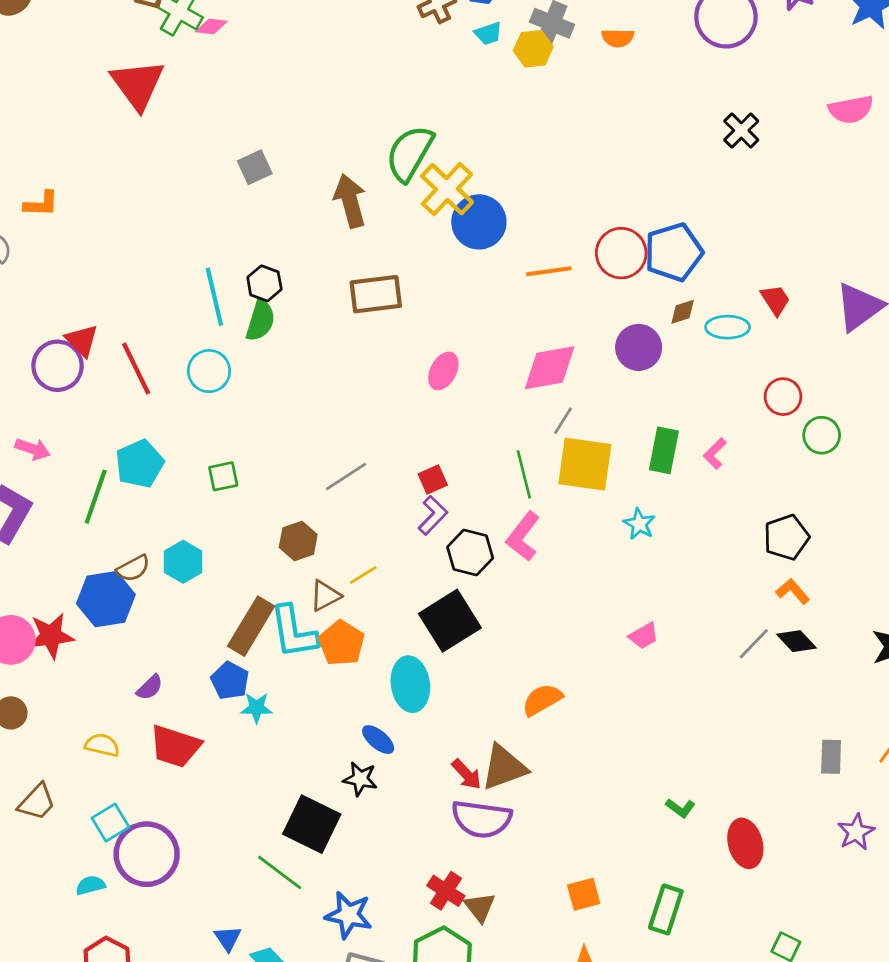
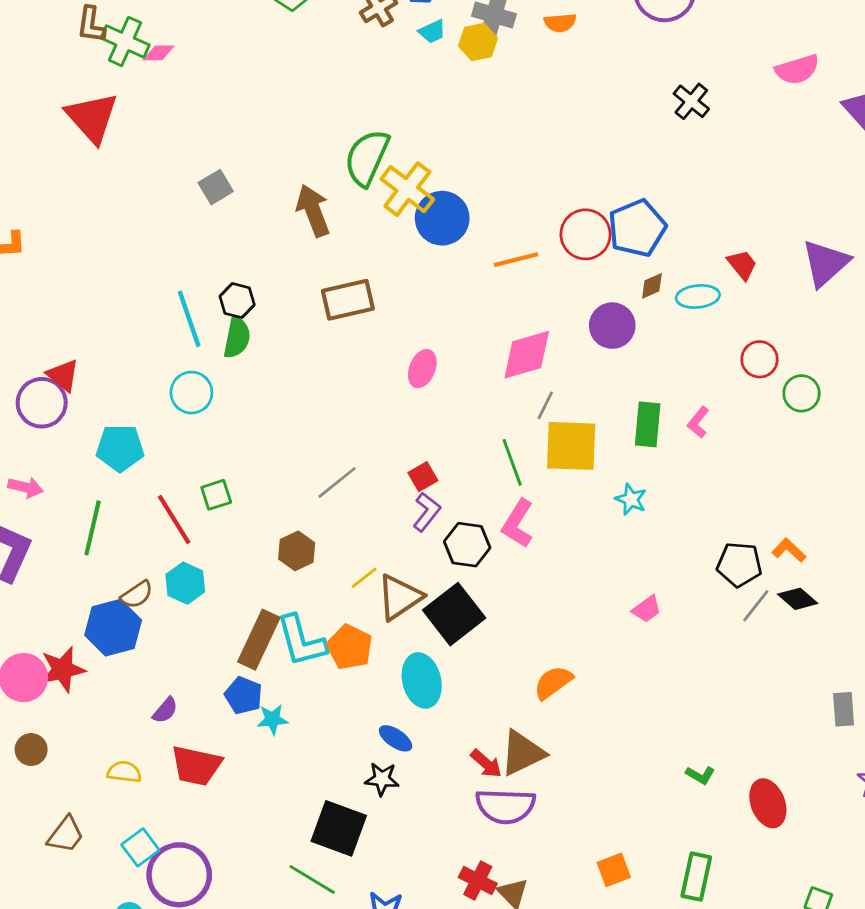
red line: (136, 368) -> (174, 520), moved
cyan pentagon: (140, 464) -> (120, 448), moved, turned 30
black pentagon: (786, 537) -> (739, 564), moved, turned 30
brown triangle: (325, 596) -> (400, 597), moved, size x1.5

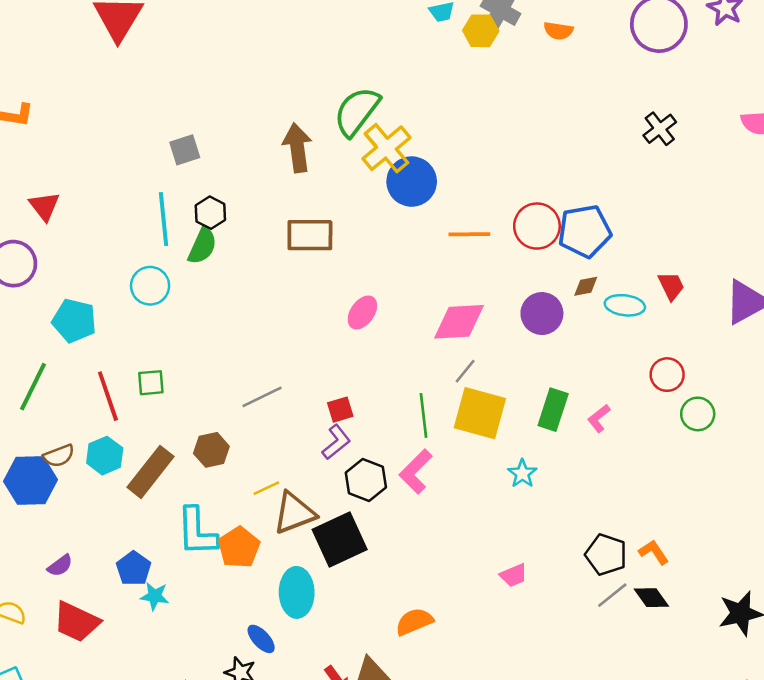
gray square: (216, 187) -> (185, 150), moved
red triangle: (63, 375) -> (44, 206), moved
brown rectangle: (259, 640) -> (150, 472), moved

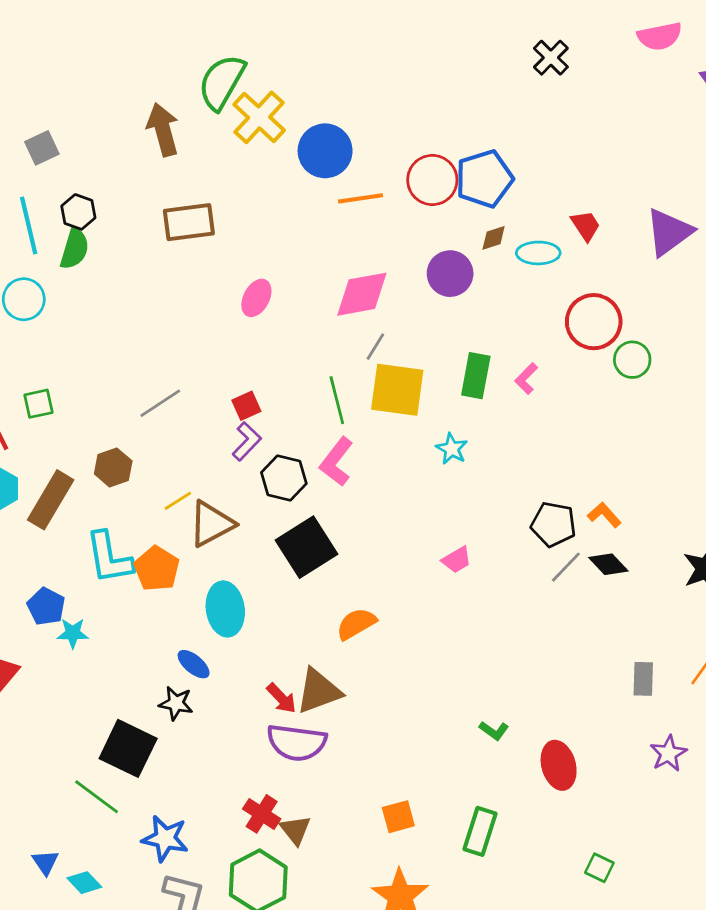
blue circle: (412, 182) -> (325, 151), moved
red circle: (667, 375) -> (594, 322), size x1.5
black square: (340, 539) -> (306, 547), moved

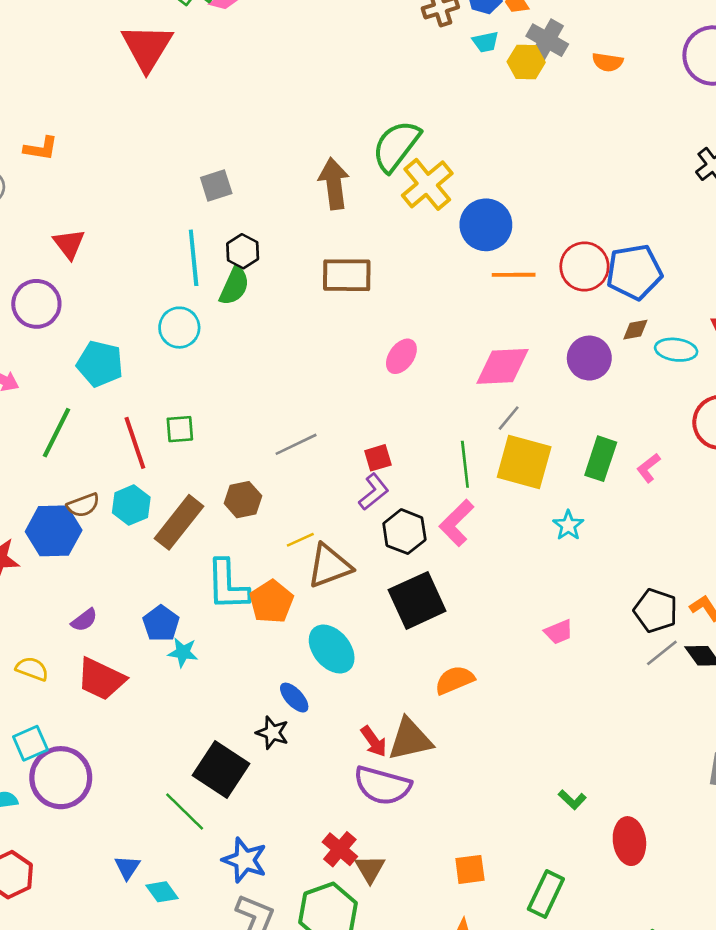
cyan ellipse: (225, 609) -> (332, 649), turned -39

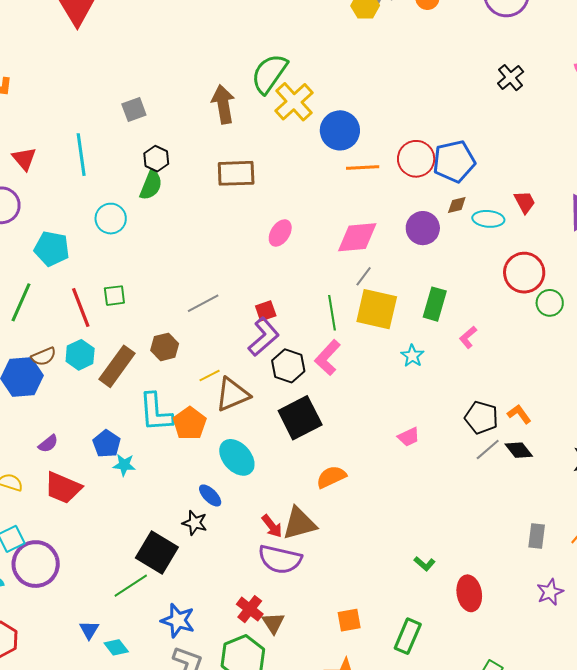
cyan line: (194, 258) -> (81, 155), moved
pink L-shape: (649, 468) -> (468, 337), moved
purple L-shape: (374, 492) -> (264, 337), size x1.4
green line: (185, 811) -> (131, 586), turned -75

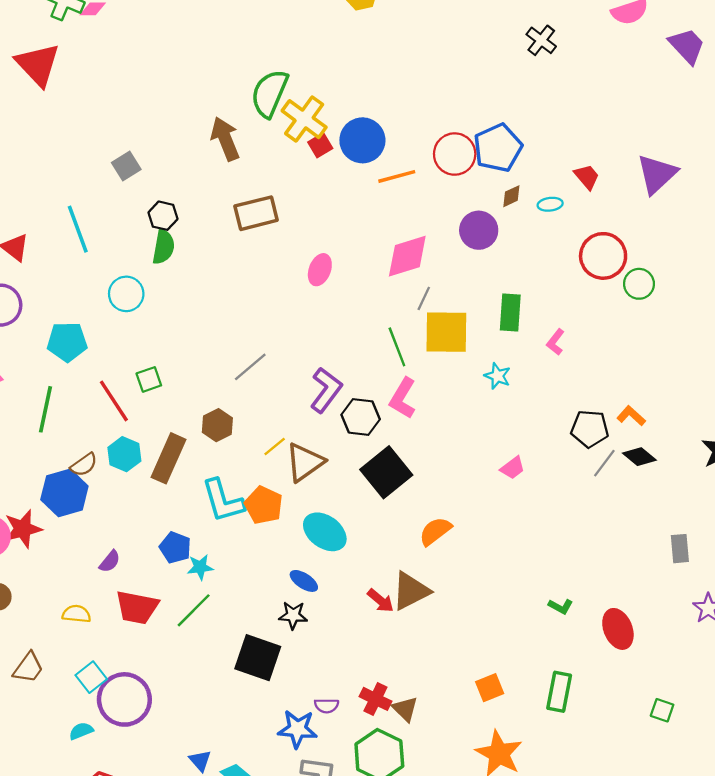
cyan ellipse: (488, 219) -> (550, 204), size x0.7
red square: (266, 311) -> (320, 145), moved
purple semicircle: (280, 559) -> (326, 706), moved, size x0.5
green line: (131, 586) -> (194, 610), moved

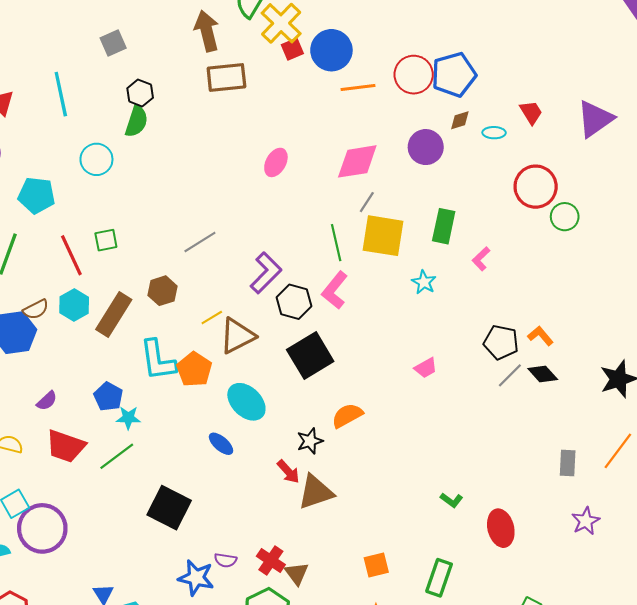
brown rectangle: (256, 213) -> (226, 77), moved
brown triangle: (411, 591) -> (316, 492), moved
black star: (293, 615) -> (310, 441), moved, turned -30

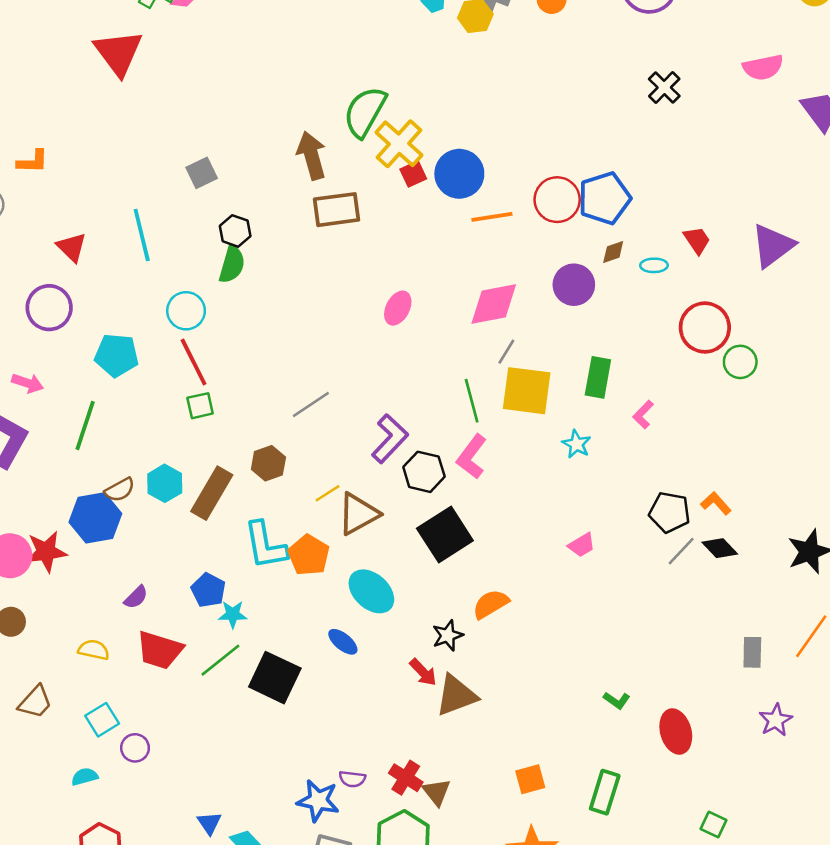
red line: (71, 255) -> (194, 362), moved
black square: (169, 508) -> (275, 678), moved
purple circle: (42, 528) -> (135, 748), size x0.5

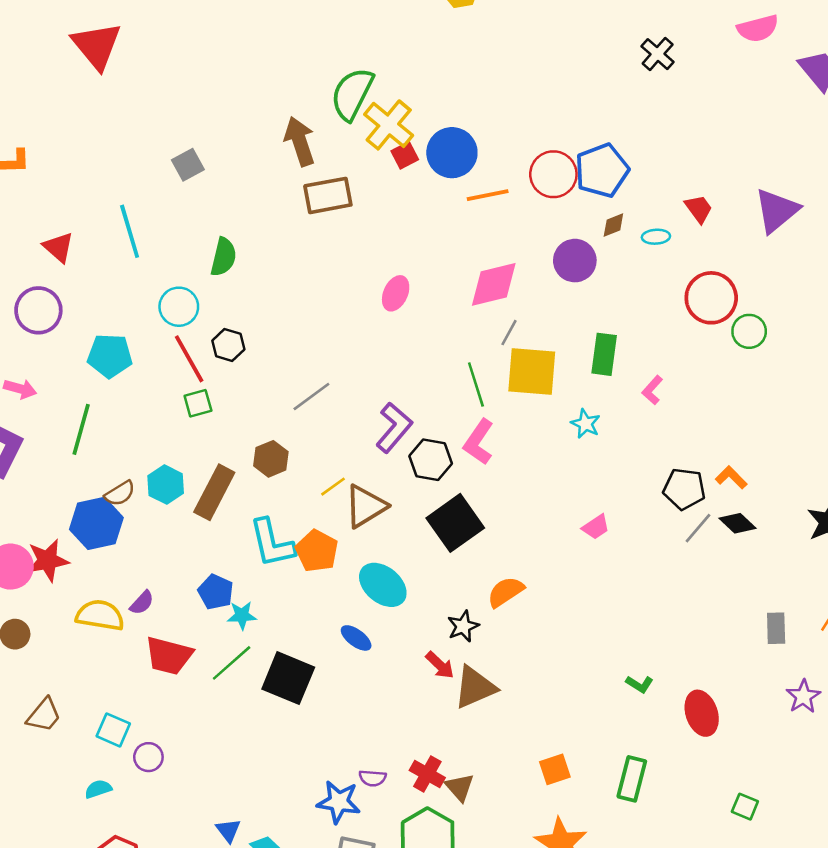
black hexagon: (235, 231) -> (228, 345), moved
yellow semicircle: (94, 650) -> (100, 615), moved, size x1.5
cyan square: (102, 720) -> (113, 730), turned -32

